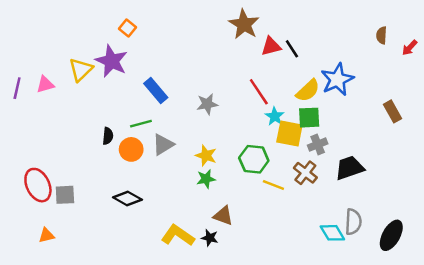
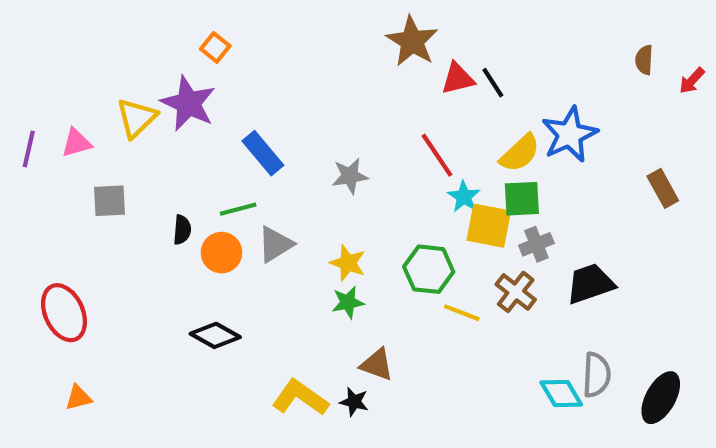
gray square: (65, 195) -> (110, 201), moved

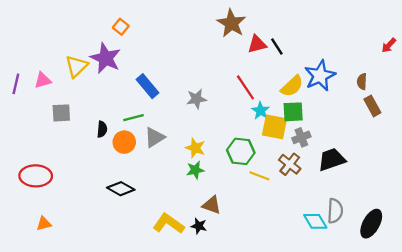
brown semicircle: (644, 60) -> (362, 81), moved
red ellipse: (64, 313) -> (36, 176), turned -64

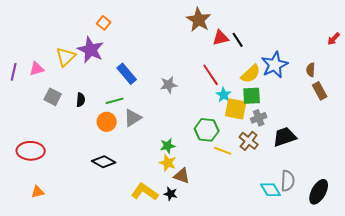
gray square: (61, 113) -> (53, 97), turned 30
black semicircle: (102, 129) -> (81, 100), moved
yellow star: (195, 148) -> (168, 163), moved

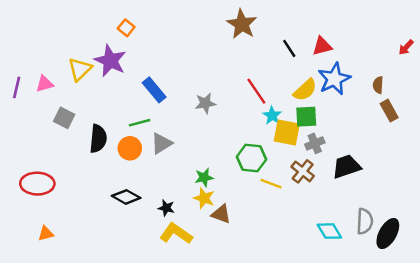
red triangle: (221, 38) -> (322, 46), moved
black semicircle: (81, 100) -> (98, 139), moved, size x1.6
gray semicircle: (288, 181) -> (365, 221), moved
black star: (171, 194) -> (166, 208), moved

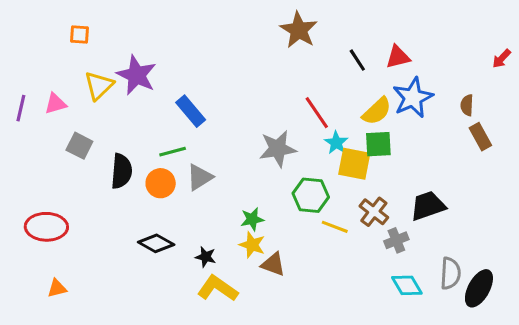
orange square: (126, 28) -> (79, 35), moved, turned -35
gray star: (205, 103) -> (278, 149), moved, size x1.4
gray cross: (315, 143) -> (396, 240), moved

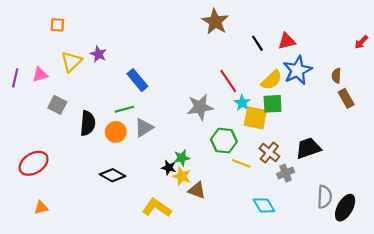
purple star: (137, 75) -> (98, 54), size x0.6
red ellipse: (46, 227) -> (34, 163), turned -32
black star: (206, 257) -> (169, 168), moved
cyan diamond: (407, 285) -> (264, 205), moved

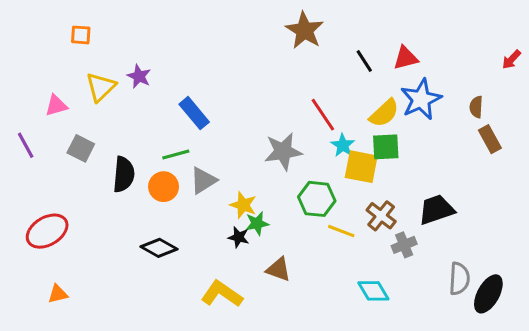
purple line: (15, 78) -> (26, 145), moved, turned -42
yellow star: (182, 176) -> (243, 205), moved

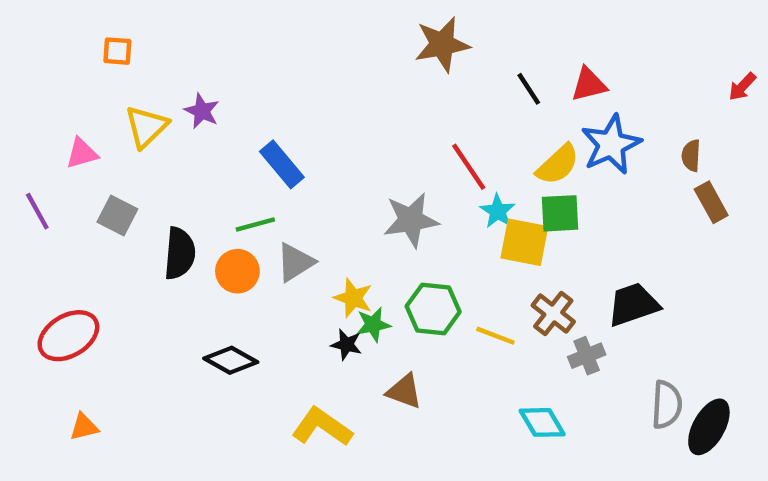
brown star: (305, 30) -> (442, 44), turned 30
green hexagon: (317, 199) -> (433, 309), moved

